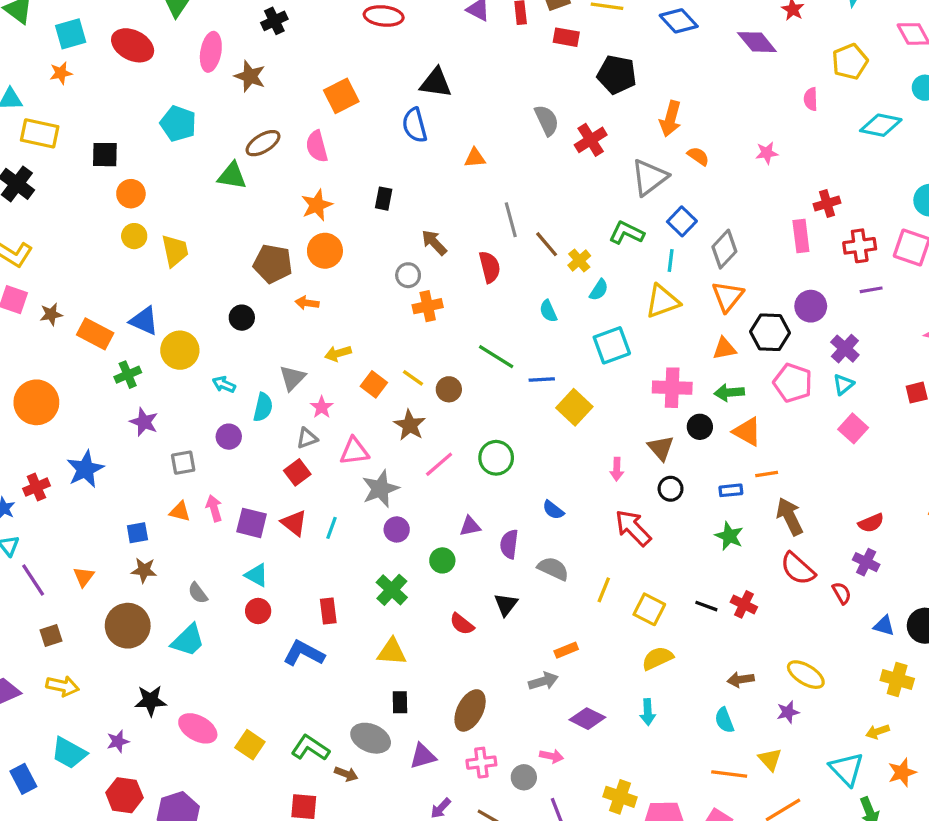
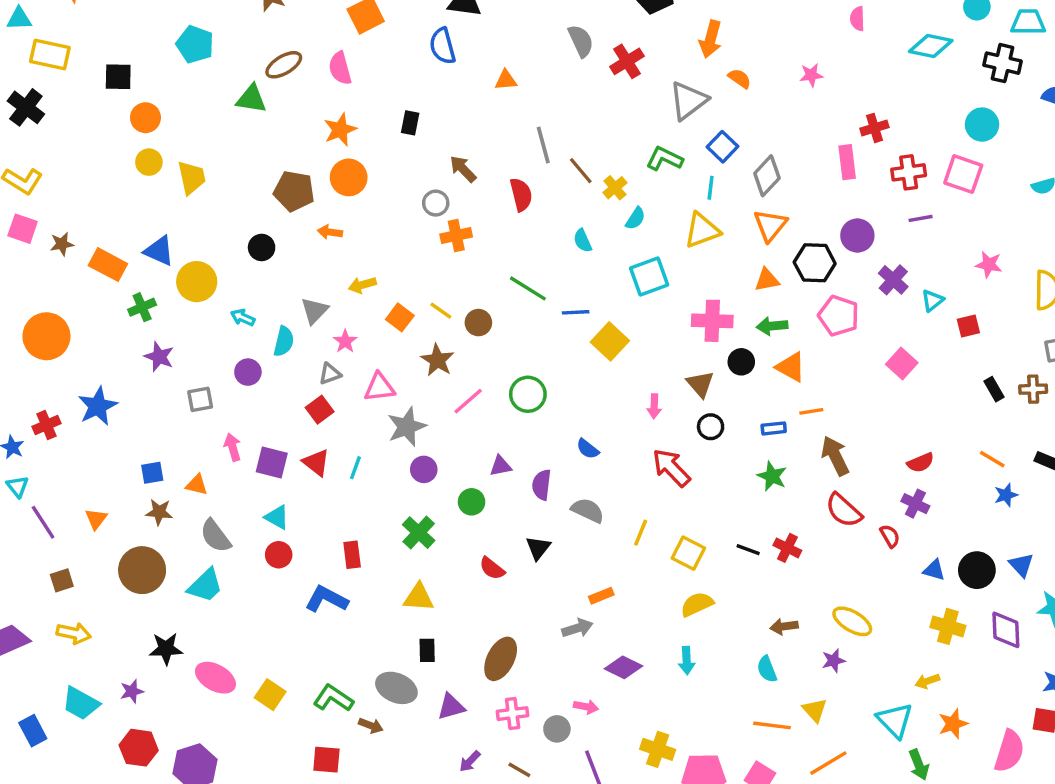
cyan triangle: (843, 384) -> (932, 300), moved
orange triangle: (180, 512) -> (197, 485), moved
gray semicircle: (198, 593) -> (215, 536), size x1.5

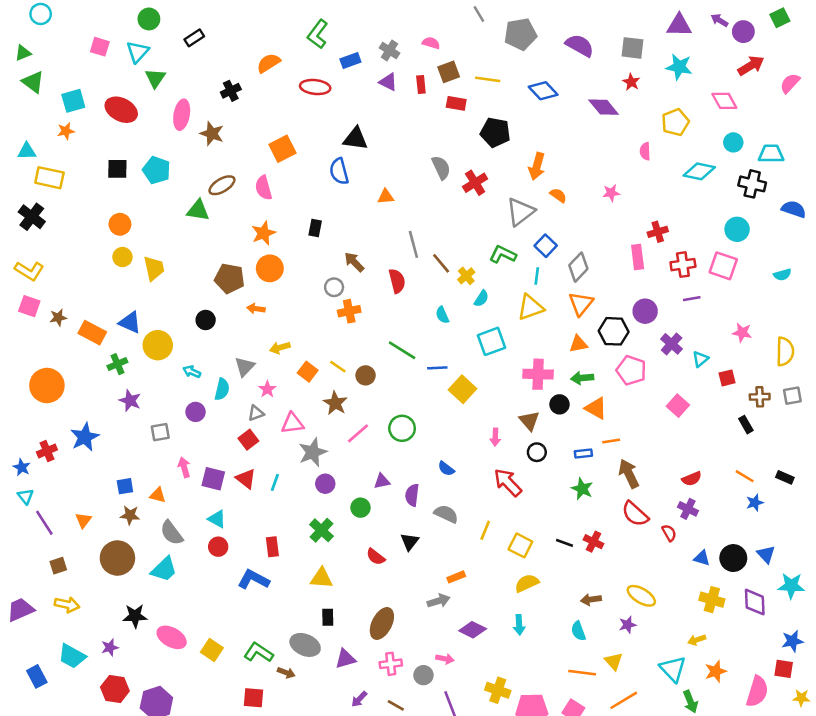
black square: (118, 77) -> (117, 169), moved
brown cross: (1033, 389) -> (760, 397), moved

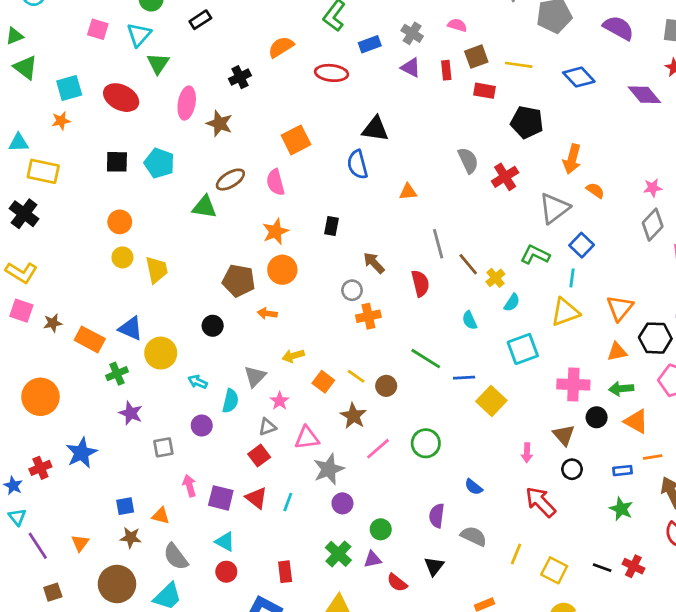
gray diamond: (578, 267) -> (653, 225), moved
purple triangle: (382, 481) -> (373, 559), moved

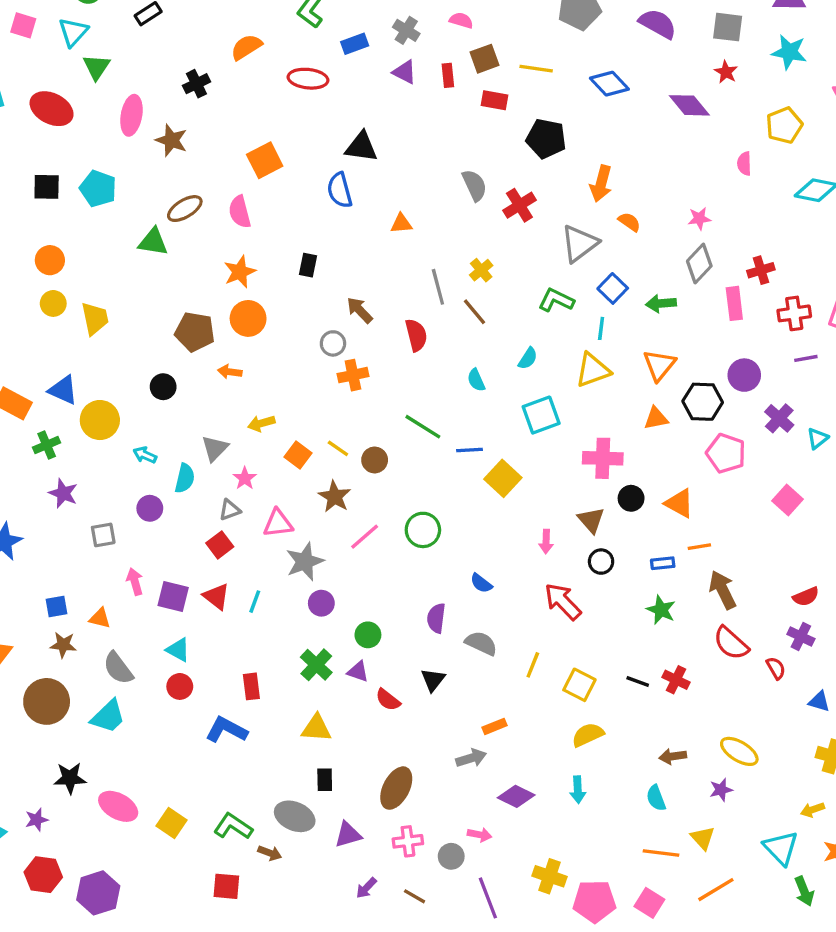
yellow cross: (495, 278) -> (481, 270), moved
green arrow: (621, 389) -> (661, 303), moved
purple triangle: (373, 559) -> (358, 671), turned 30

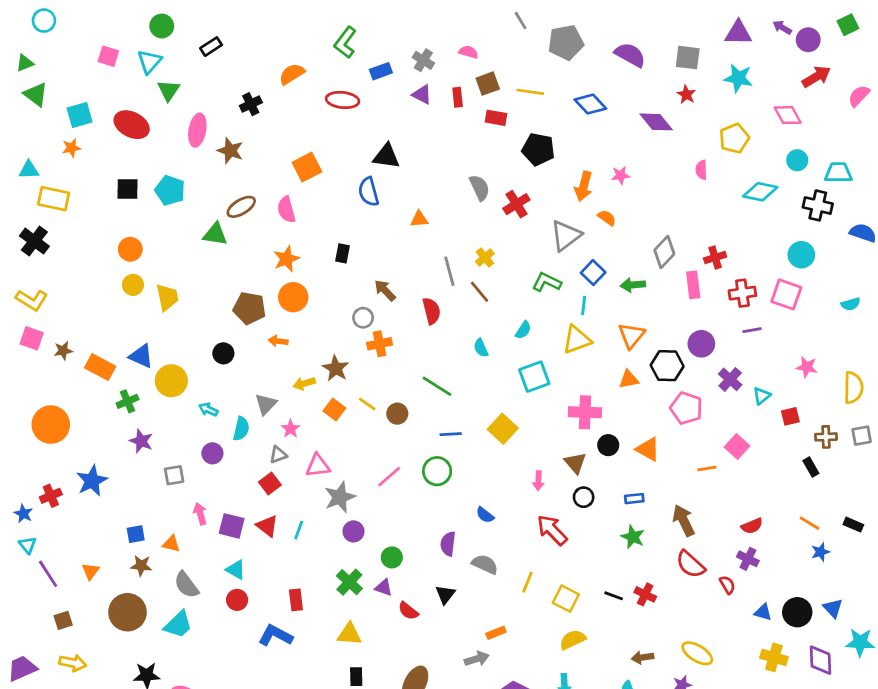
pink star: (699, 219) -> (621, 175), moved
blue line: (470, 450) -> (451, 434), moved
brown star: (335, 497) -> (336, 368), moved
orange line: (699, 547) -> (707, 468), moved

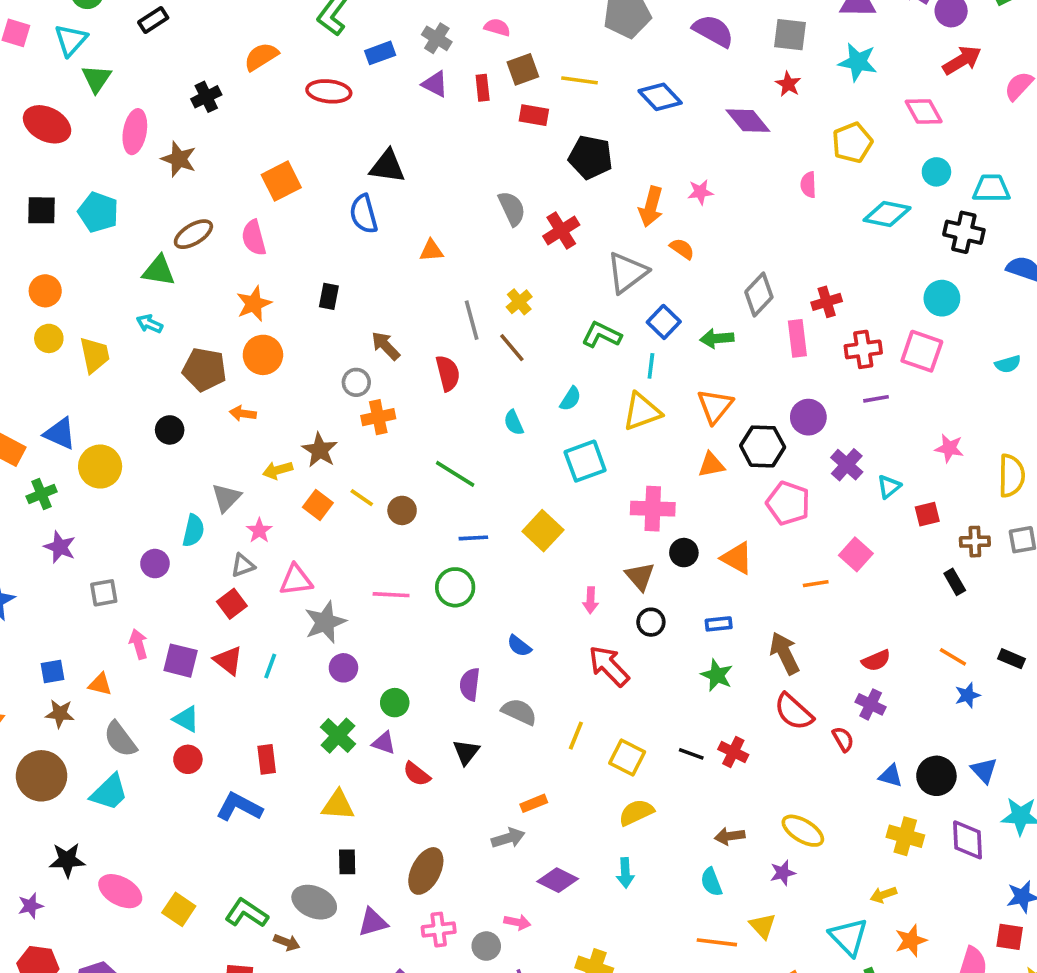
cyan arrow: (208, 410) -> (149, 324), moved
pink line: (389, 477) -> (391, 595), turned 44

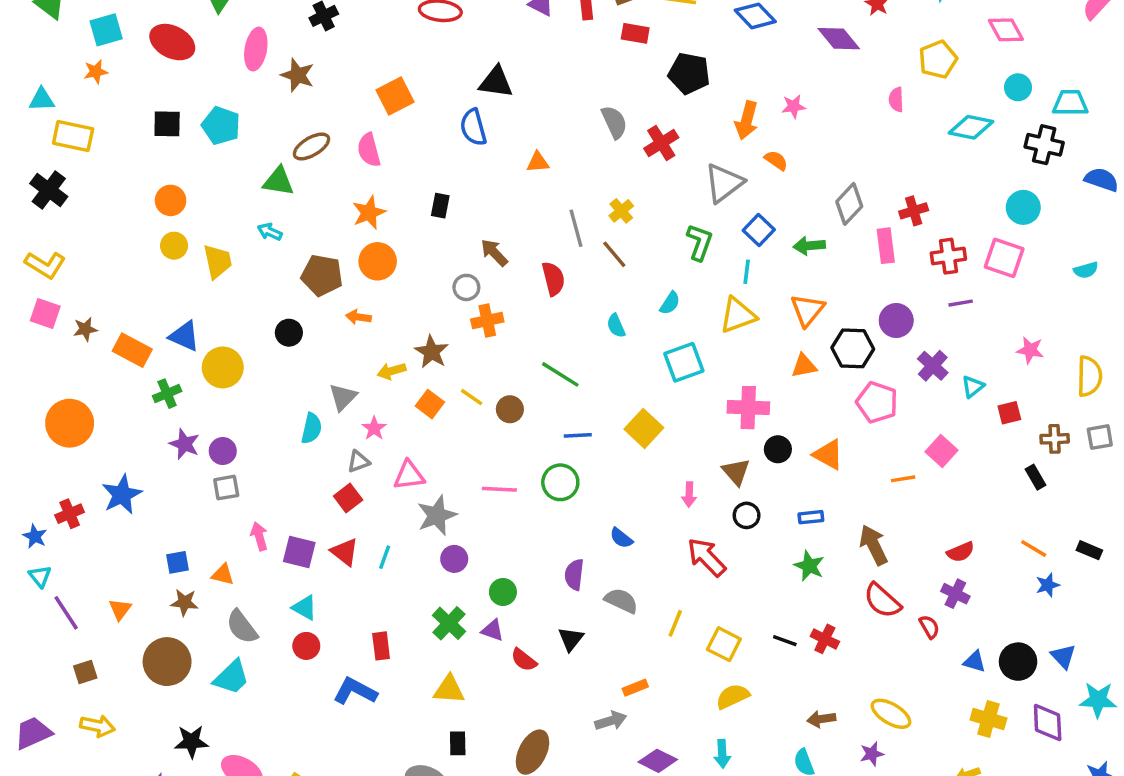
green L-shape: (602, 335) -> (700, 242), turned 84
purple circle: (155, 564) -> (223, 451), moved

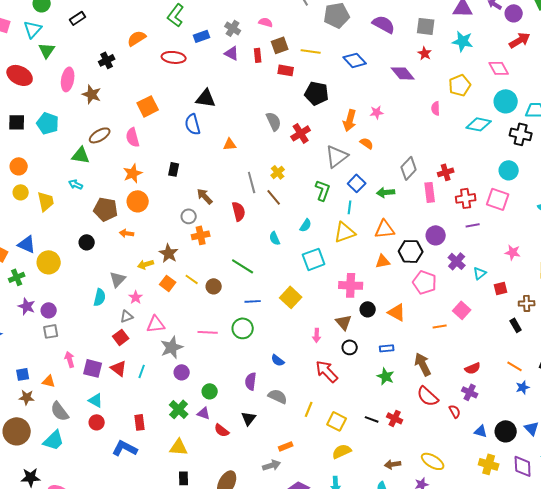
cyan circle: (1018, 87) -> (506, 101), size x1.5
orange triangle: (807, 310) -> (385, 229), turned 45

